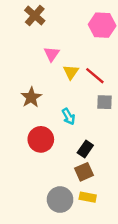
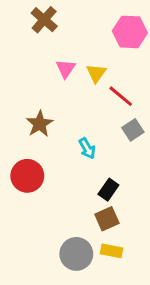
yellow triangle: (71, 72) -> (96, 73), moved
gray square: (105, 102) -> (133, 130), turned -35
red circle: (41, 139) -> (27, 176), moved

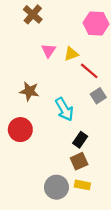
yellow triangle: (96, 73) -> (71, 54), turned 35
brown star: (40, 124) -> (29, 91), turned -30
cyan arrow: (87, 148) -> (64, 109), size x1.5

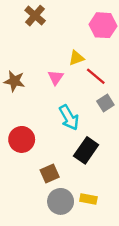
pink triangle: (49, 51) -> (56, 77), moved
brown star: (29, 91) -> (14, 81), moved
black rectangle: (80, 140) -> (86, 150), size x1.5
brown square: (79, 161) -> (50, 173), moved

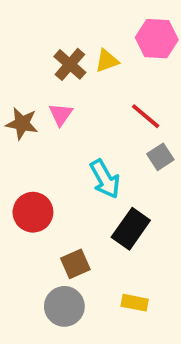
brown cross: (35, 16) -> (70, 64), moved
yellow triangle: (76, 58) -> (107, 61), moved
pink triangle: (56, 77) -> (61, 114), moved
gray circle: (61, 201) -> (64, 306), moved

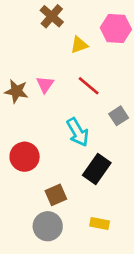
brown cross: (70, 64) -> (52, 16), moved
red line: (146, 116) -> (89, 86), moved

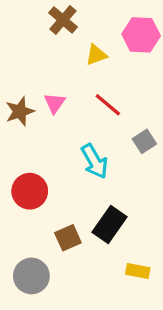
brown star: (16, 91) -> (20, 111), turned -30
black rectangle: (97, 169) -> (110, 224), moved
yellow rectangle: (100, 224) -> (138, 271), moved
gray circle: (48, 226) -> (31, 276), moved

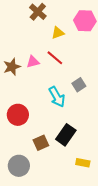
pink triangle: (55, 103) -> (33, 62), turned 40
red line: (108, 105) -> (55, 58), moved
gray square: (144, 141) -> (79, 85), moved

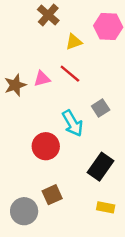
red circle: (18, 115) -> (46, 146), moved
black rectangle: (66, 135) -> (101, 167), moved
brown square: (41, 143) -> (52, 195), moved

